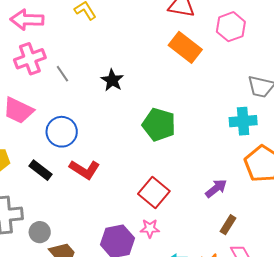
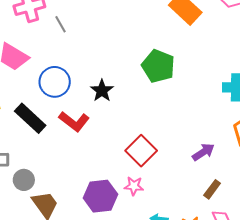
black star: (112, 80) -> (102, 91), moved
green pentagon: (159, 125) -> (158, 66), moved
black rectangle: (41, 170) -> (30, 118), size x1.4

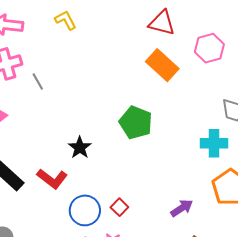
blue circle: (55, 82) -> (85, 210), moved
red square: (141, 151) -> (119, 207), size x0.6

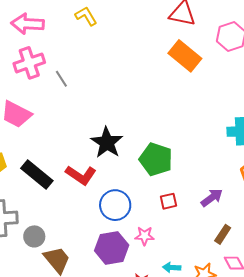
green pentagon: (136, 123) -> (156, 159), moved
black star: (80, 148) -> (107, 143), size x1.4
red square: (119, 207) -> (169, 201), moved, turned 36

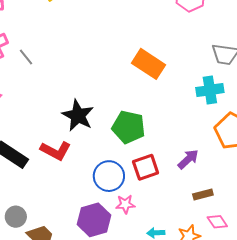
orange rectangle: (185, 56) -> (148, 64), moved
red square: (169, 201) -> (146, 167), size x1.5
blue circle: (115, 205) -> (109, 176), moved
brown rectangle: (223, 234) -> (203, 194), turned 48

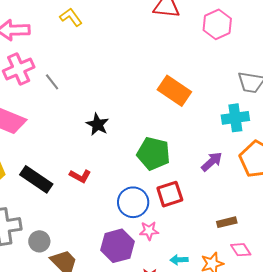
black star: (78, 115) -> (97, 124), moved, size x0.7
red L-shape: (56, 151) -> (80, 176), size x0.7
purple arrow: (188, 159) -> (212, 162), moved

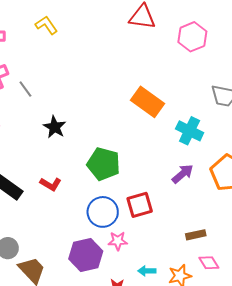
cyan cross: (235, 118) -> (190, 131), moved, turned 32
black star: (97, 124) -> (55, 127), moved
green pentagon: (153, 154) -> (104, 164), moved

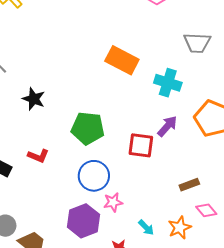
red square: (140, 205) -> (141, 145), moved, turned 32
cyan arrow: (147, 271) -> (146, 228), turned -126

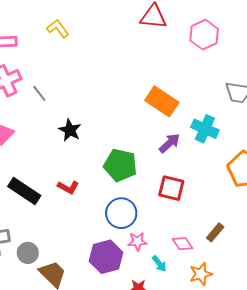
purple arrow: (167, 126) -> (169, 143), moved
brown rectangle: (189, 185) -> (215, 232), turned -36
pink diamond: (206, 210) -> (183, 244), moved
cyan arrow: (146, 228) -> (159, 264), moved

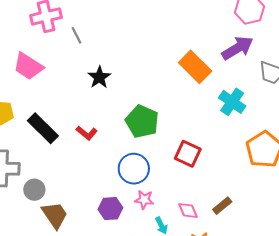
purple arrow: (169, 143) -> (237, 48), moved, size x1.4
purple hexagon: (106, 257) -> (110, 209), size x0.7

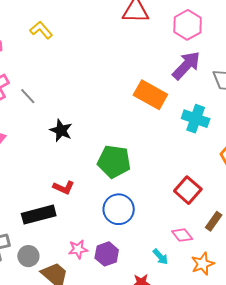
black rectangle: (43, 128) -> (39, 215), moved, turned -44
red square: (188, 154) -> (188, 190), moved, turned 32
pink star: (144, 200) -> (78, 249), moved

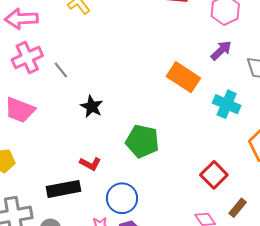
purple arrow: (186, 65) -> (221, 50), size x0.7
blue circle: (119, 209) -> (122, 198), moved

